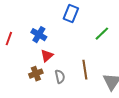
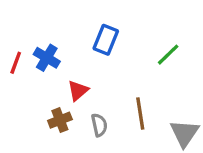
blue rectangle: (71, 14) -> (106, 40), moved
blue cross: (39, 35) -> (47, 58), moved

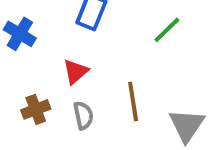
red triangle: (78, 91) -> (75, 72), moved

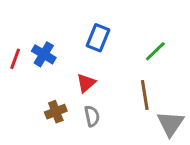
brown line: (133, 101) -> (145, 95), moved

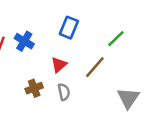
brown line: (145, 95) -> (95, 67), moved, turned 50

